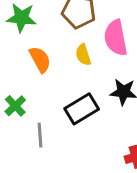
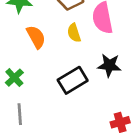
gray line: (40, 135) -> (20, 114), moved

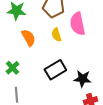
black star: (109, 65) -> (82, 79), moved

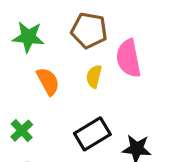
yellow semicircle: (56, 35) -> (94, 76), turned 32

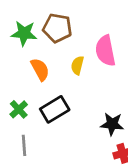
brown pentagon: (89, 30) -> (57, 28), moved
black rectangle: (92, 134) -> (55, 109), moved

